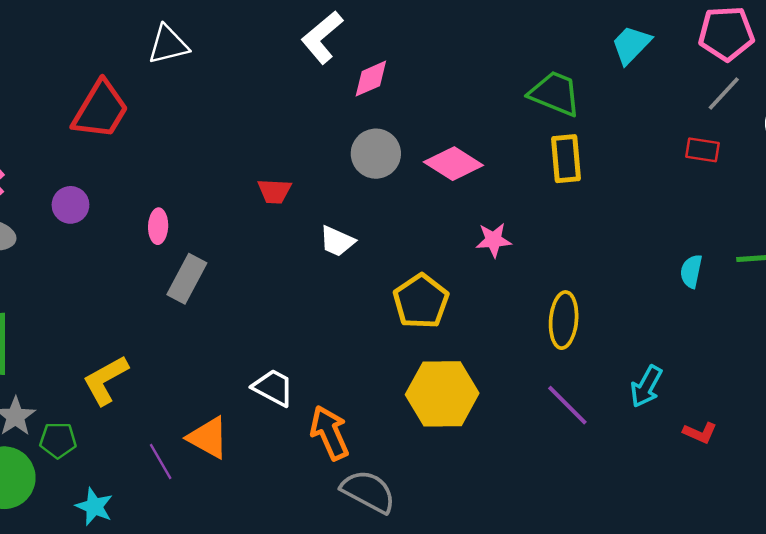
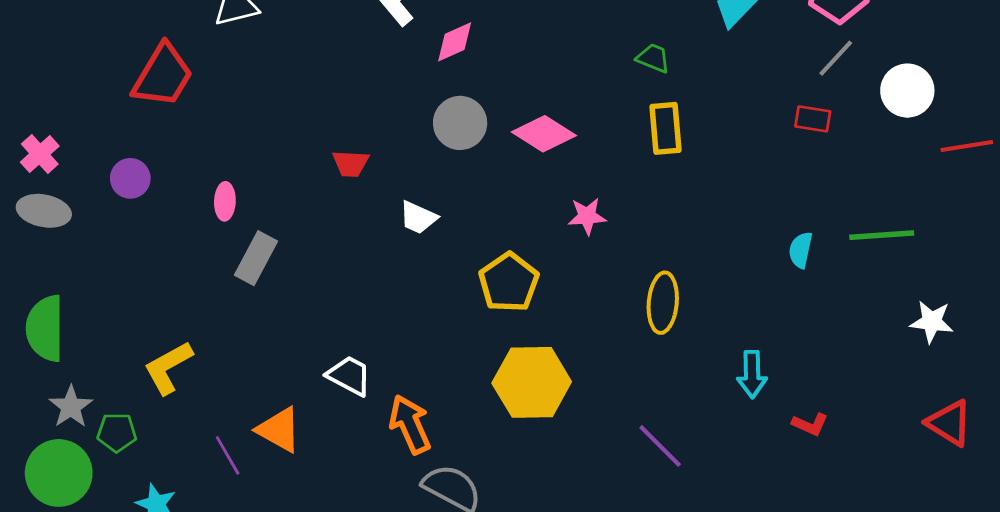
green trapezoid: (555, 94) -> (653, 58), size x0.6
cyan arrow: (646, 386) -> (752, 374), turned -30
purple line: (567, 405) -> (660, 446), moved

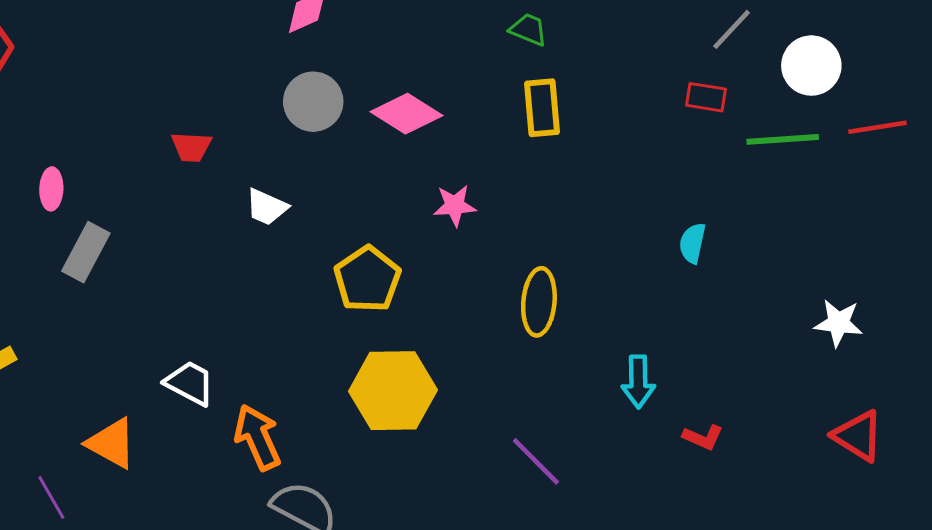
green line: (882, 235) -> (783, 139), moved
purple line: (228, 455) -> (51, 497), moved

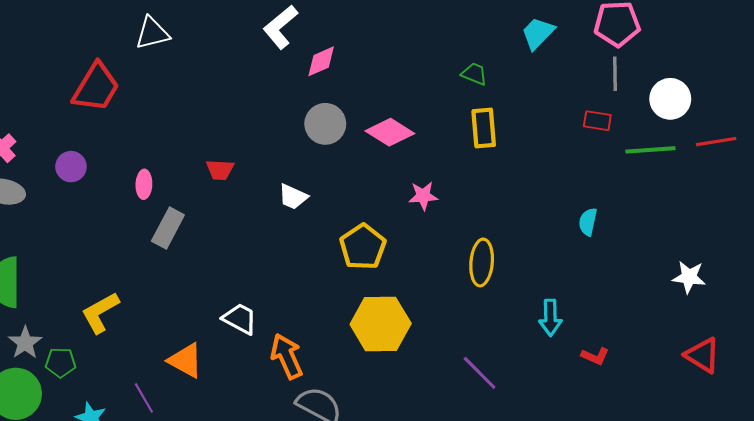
gray line: (732, 29) -> (615, 74), turned -44
red trapezoid: (191, 147) -> (220, 170), moved

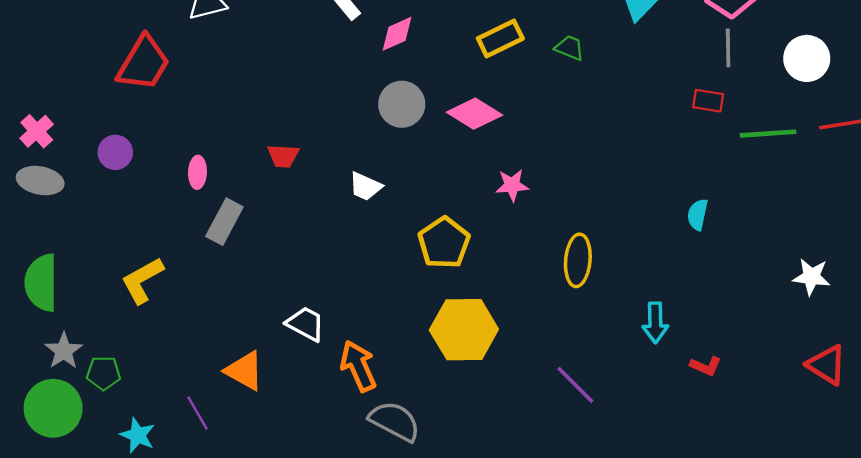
white circle: (670, 99) -> (807, 58), moved
yellow rectangle: (484, 128) -> (500, 38), moved, turned 69
yellow L-shape: (100, 312) -> (142, 280), moved

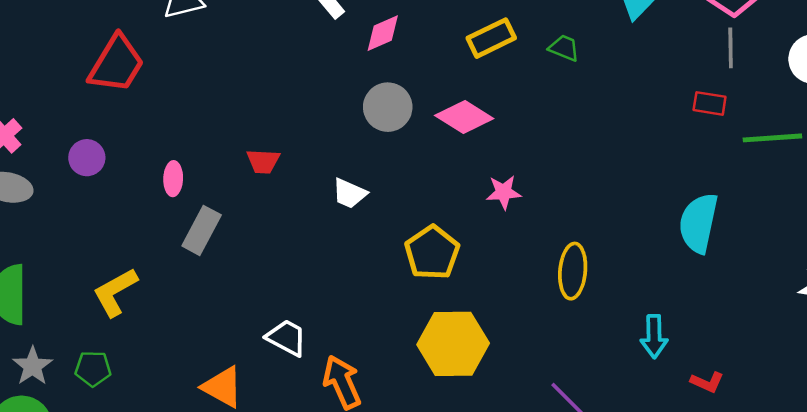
cyan semicircle: (698, 215) -> (698, 223), size x1.8
green pentagon: (104, 373) -> (93, 369), moved

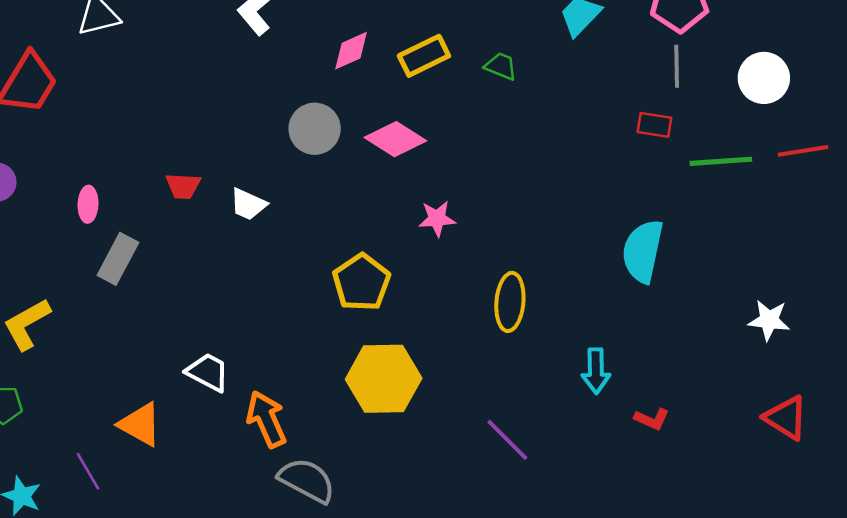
pink diamond: (383, 33) -> (351, 51), moved
white trapezoid: (349, 193) -> (248, 204), moved

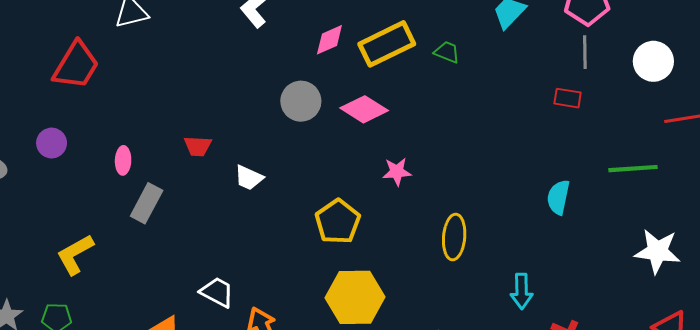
yellow rectangle: (424, 56) -> (387, 44), size x1.4
green line: (721, 161) -> (633, 169), moved
white trapezoid: (248, 204) -> (249, 178), moved
cyan semicircle: (643, 251) -> (558, 197), size x0.7
white star: (769, 320) -> (657, 251), size x1.4

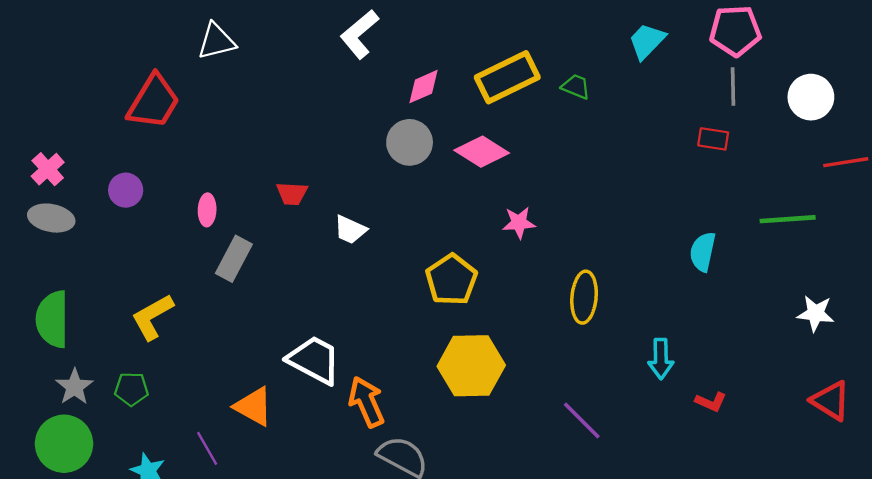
pink diamond: (329, 40) -> (423, 87), moved
white star: (657, 251) -> (816, 313), size x0.7
white trapezoid: (217, 292) -> (314, 360), size x1.4

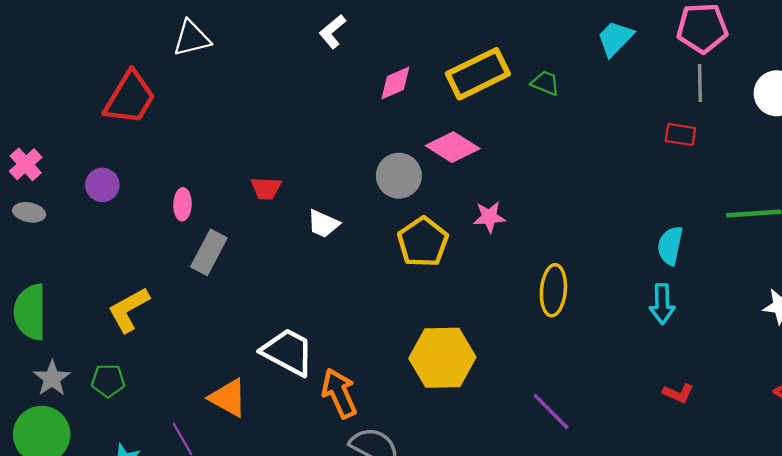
white L-shape: (359, 34) -> (332, 31), size x0.7
gray circle: (410, 142) -> (399, 176), moved
gray ellipse: (51, 218) -> (29, 212), size x0.7
yellow pentagon: (451, 280) -> (423, 242), moved
cyan arrow: (661, 359) -> (662, 304), moved

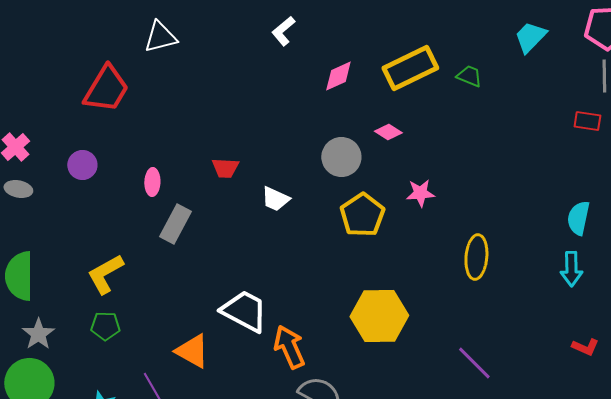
pink diamond: (453, 147) -> (388, 132), size x0.6
green pentagon: (108, 381) -> (105, 326), moved

